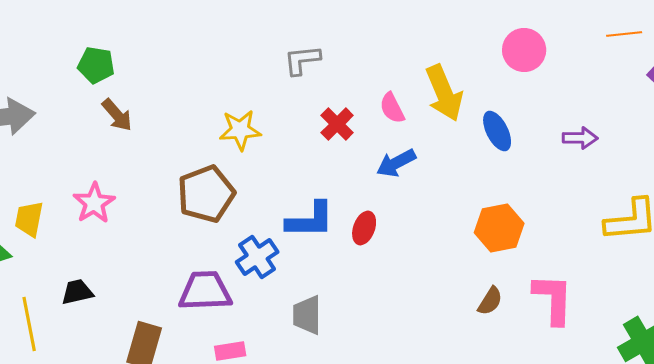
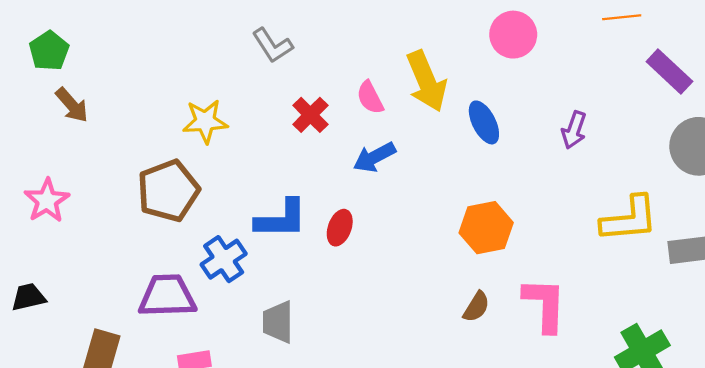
gray L-shape: (302, 60) -> (272, 45), turned -117
green pentagon: (96, 65) -> (49, 51), turned 30
purple arrow: (580, 138) -> (574, 130), turned 108

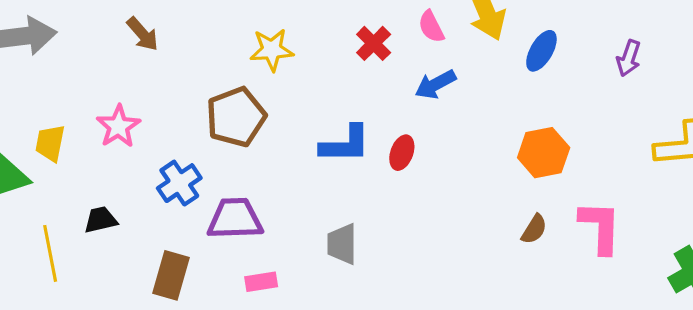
blue ellipse: (484, 122) -> (541, 51), turned 57
blue cross: (224, 259) -> (179, 183), moved

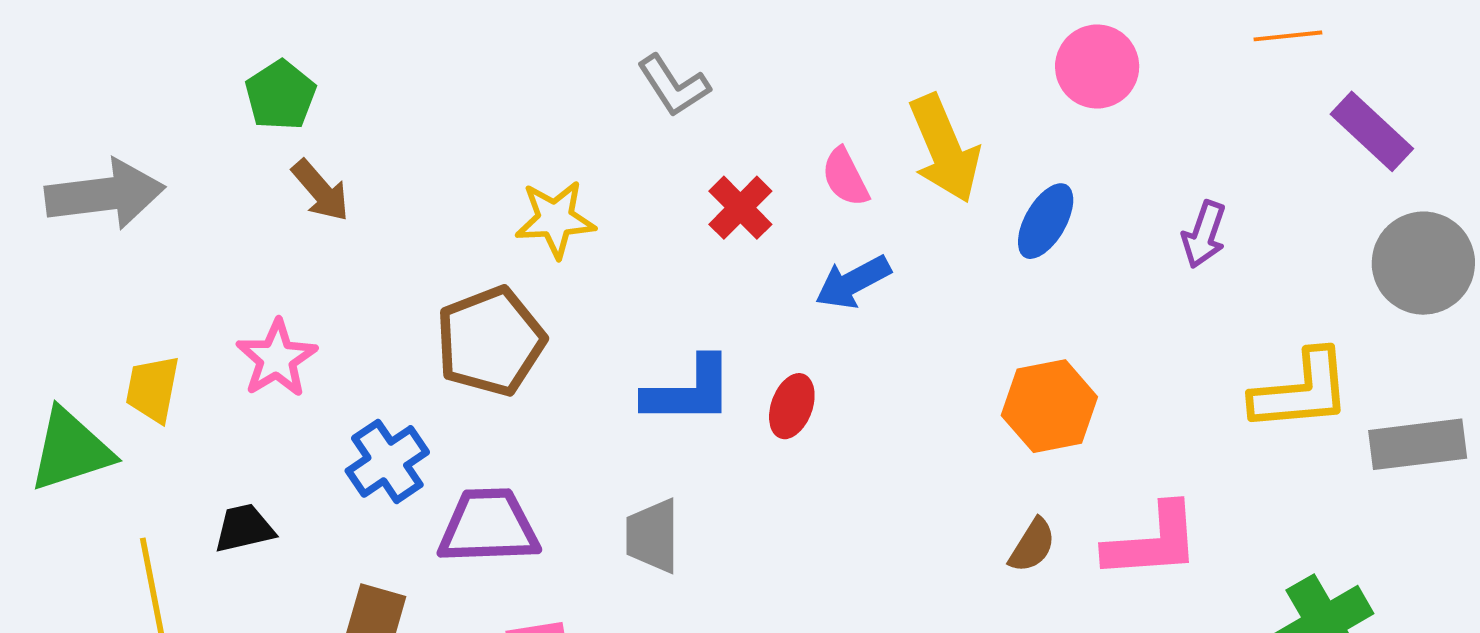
pink L-shape: (600, 227) -> (1152, 542), turned 84
gray trapezoid: (342, 244) -> (653, 536), moved

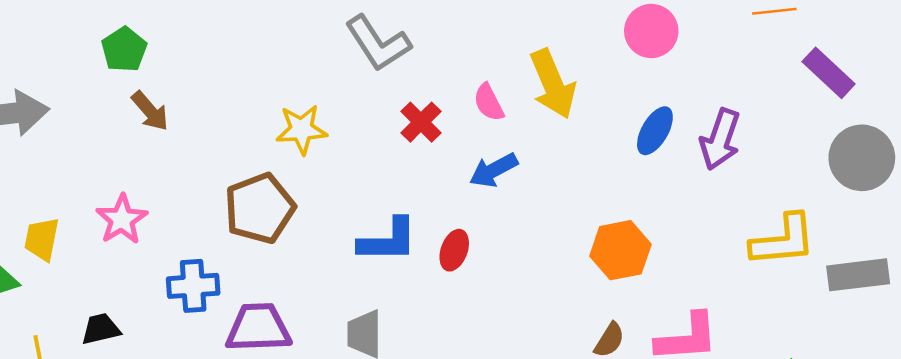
gray L-shape: (674, 86) -> (378, 43), size x1.4
blue ellipse: (1046, 221) -> (655, 131), moved
purple arrow: (1204, 234) -> (720, 139), size x1.4
blue cross: (387, 461) -> (193, 286), turned 30

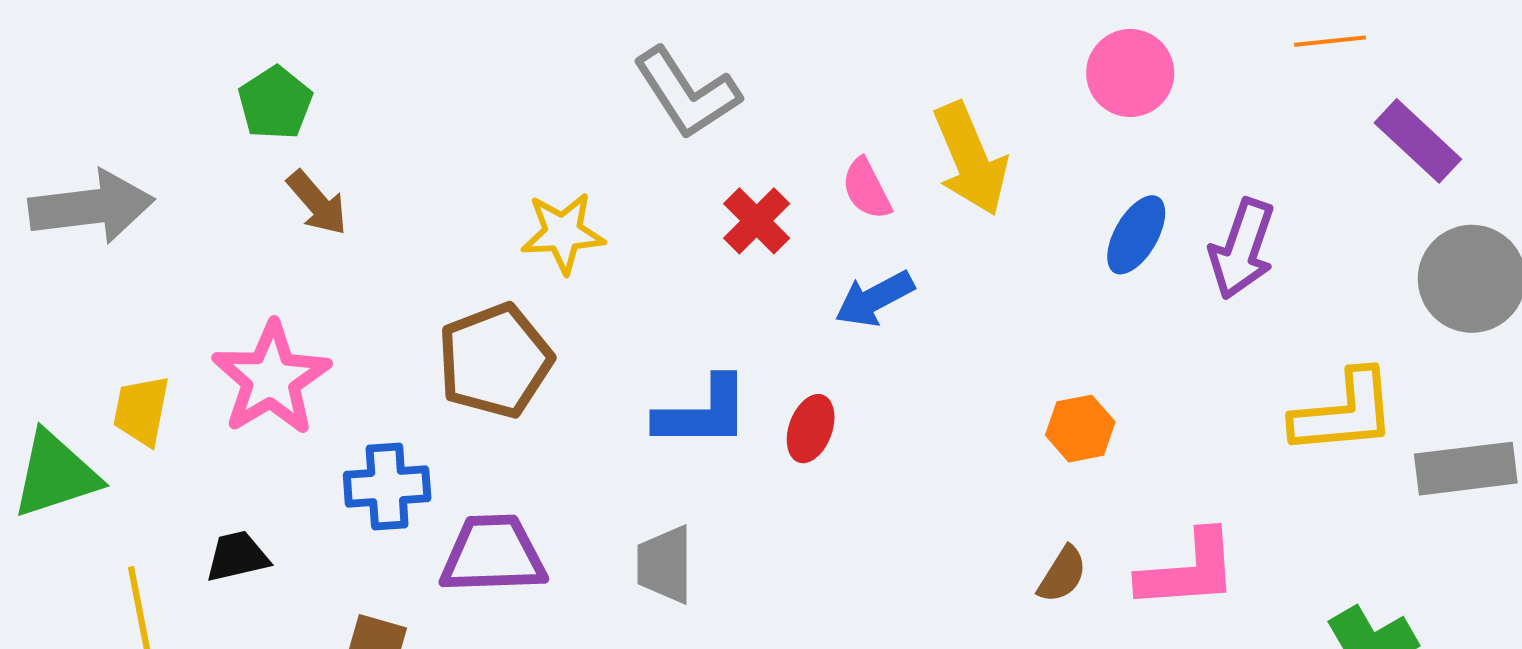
pink star: (122, 219) -> (271, 379), size x1.4
orange hexagon: (620, 250) -> (1080, 429), size x0.7

